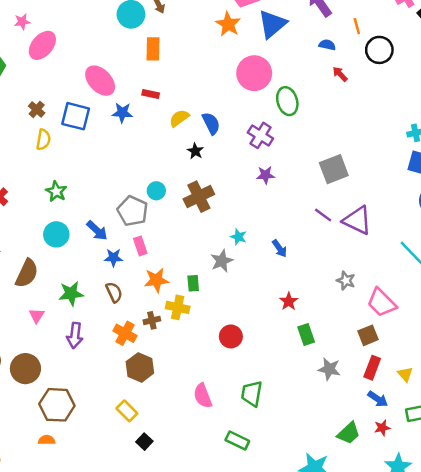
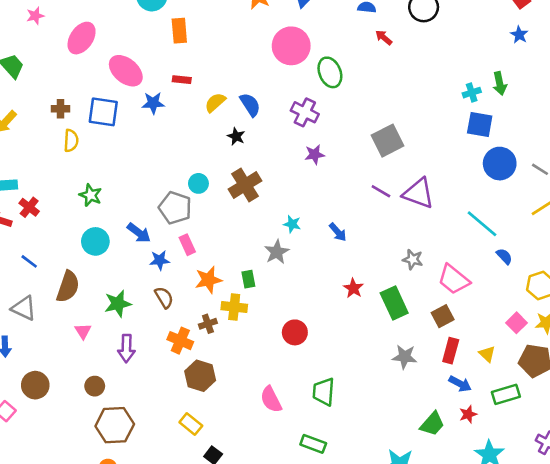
pink ellipse: (42, 45) -> (82, 38), moved
brown cross: (37, 109) -> (60, 109), turned -35
green rectangle: (306, 334) -> (394, 303), moved, size x1.4
brown circle: (25, 369) -> (95, 386), moved, size x0.6

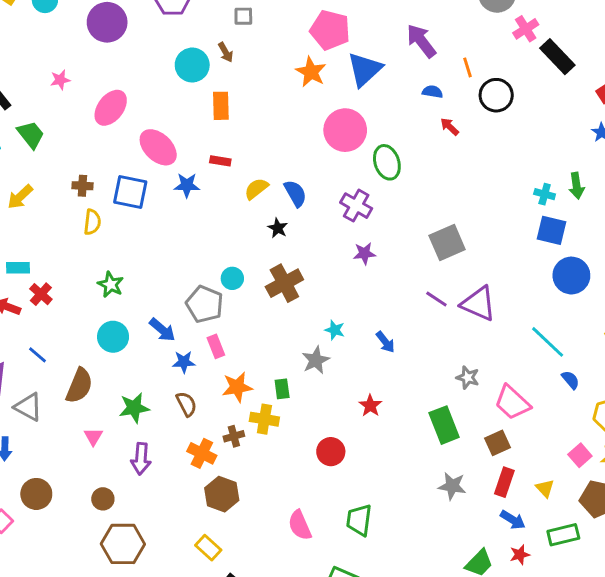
cyan cross: (472, 93) -> (545, 194), turned 30
red star: (353, 288) -> (370, 406), moved

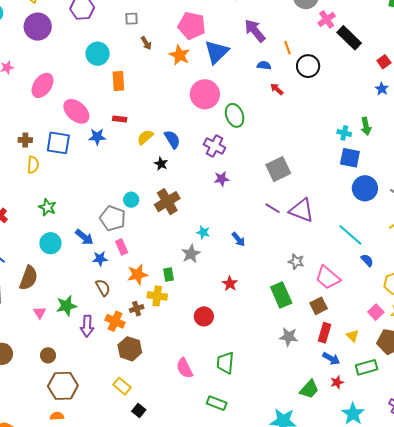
brown arrow: (226, 52) -> (146, 43), moved
green star: (134, 408) -> (66, 306), moved
purple arrow: (141, 459) -> (87, 326), moved

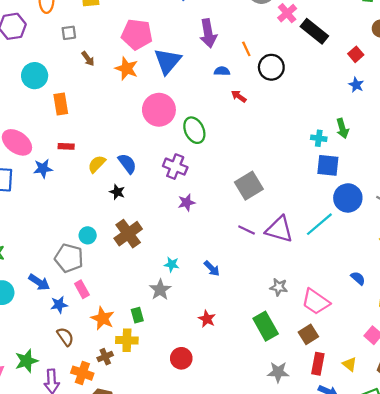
purple arrow: (255, 31) -> (208, 33), turned -145
cyan line: (350, 235) -> (319, 224), moved, turned -76
orange star: (138, 275) -> (103, 318), turned -30

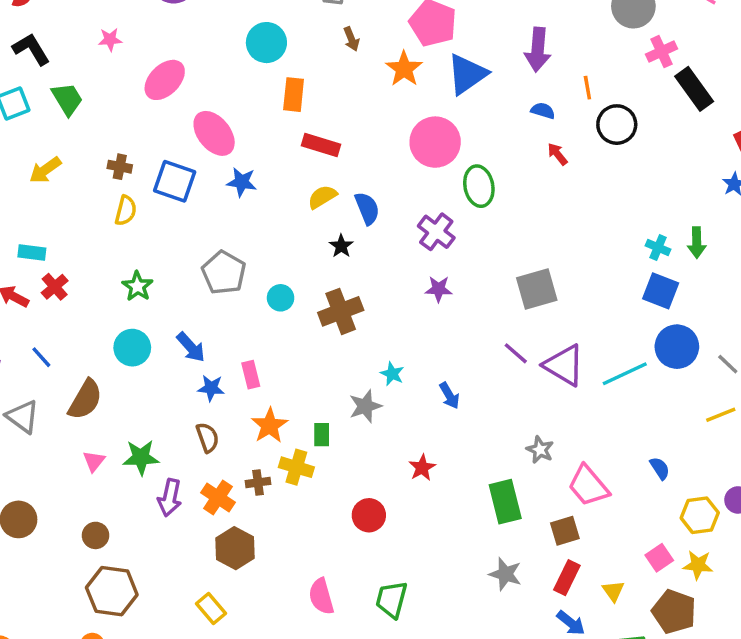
red rectangle: (66, 146) -> (321, 145), moved, size x1.5
gray pentagon: (69, 258) -> (224, 273), moved

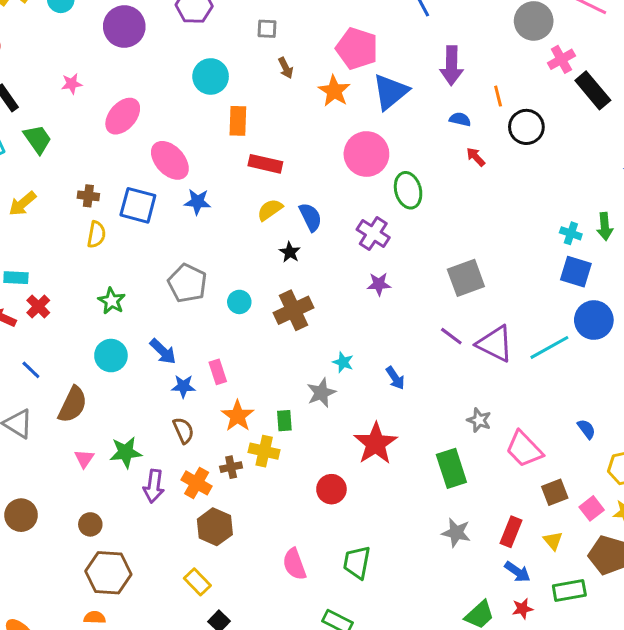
red star: (422, 468) -> (376, 444), size x1.8
brown square: (565, 531) -> (555, 492), moved

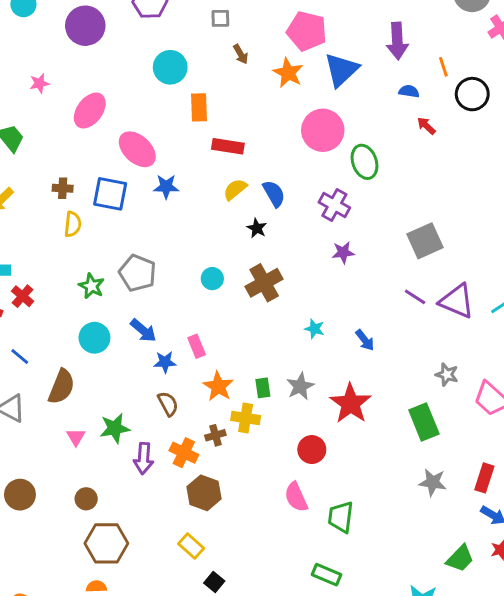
gray pentagon: (187, 283) -> (137, 273), moved
gray star: (321, 393) -> (300, 386), moved
pink semicircle: (294, 564) -> (296, 497), moved

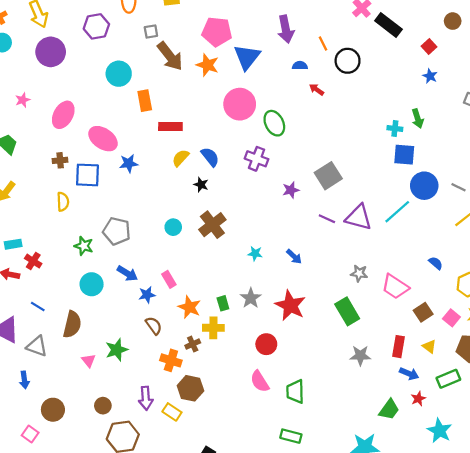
brown arrow: (241, 54) -> (170, 56), size x2.0
brown cross: (63, 188) -> (60, 160), moved
purple star: (343, 252) -> (291, 190), moved
purple arrow: (144, 458) -> (146, 398), moved
yellow rectangle: (191, 546) -> (172, 412), moved

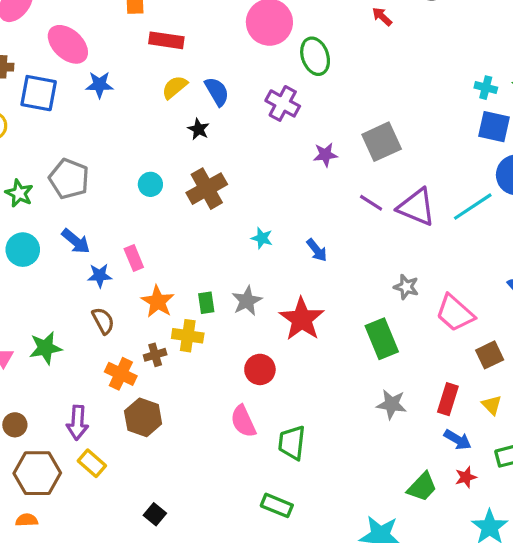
yellow rectangle: (172, 412) -> (92, 463), moved

